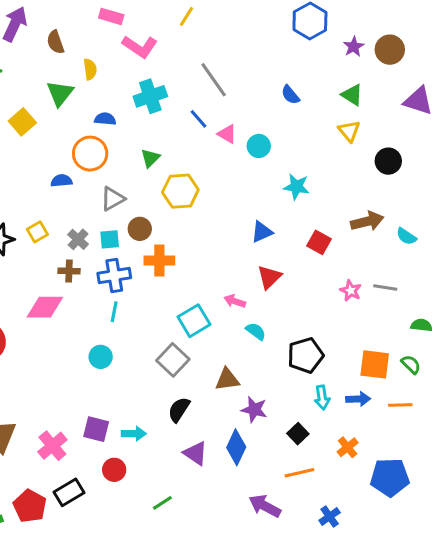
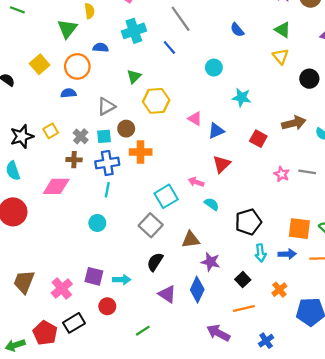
yellow square: (22, 122) -> (40, 64), moved
pink triangle: (227, 134) -> (195, 119), moved
orange circle: (90, 154) -> (77, 66), moved

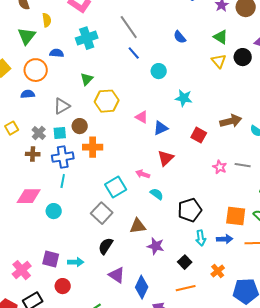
blue line: (169, 48) -> (134, 53), moved
black circle: (309, 79) -> (243, 57), moved
pink diamond: (56, 186) -> (29, 196), moved
blue diamond: (197, 290) -> (142, 287), moved

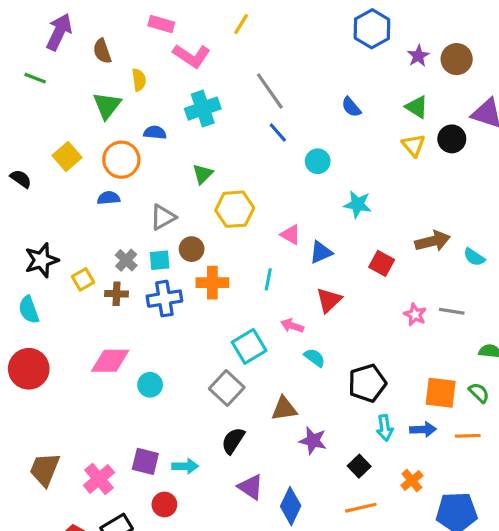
yellow square: (12, 128) -> (83, 279), moved
cyan line: (63, 181) -> (268, 279), moved

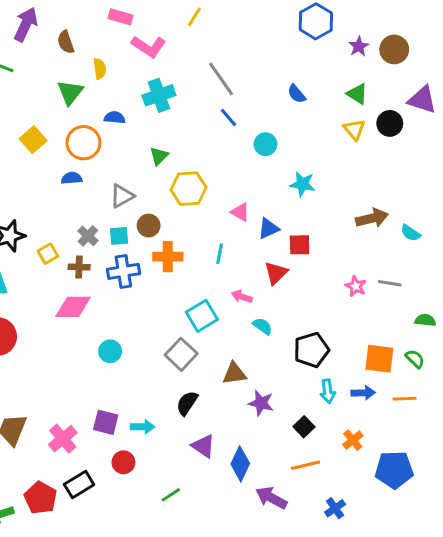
red square: (382, 263) -> (300, 245), moved, turned -30
pink diamond: (110, 361) -> (73, 307), moved

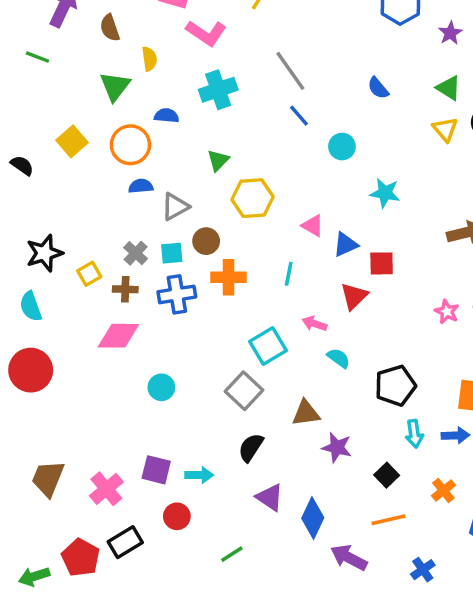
blue semicircle: (72, 178) -> (141, 186), moved

